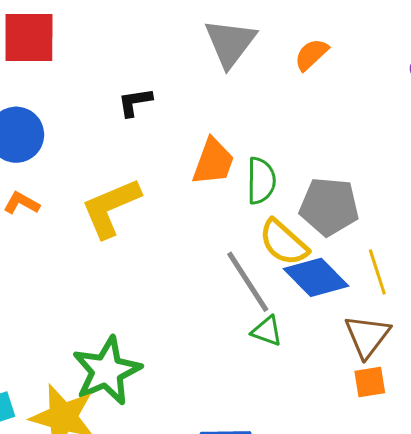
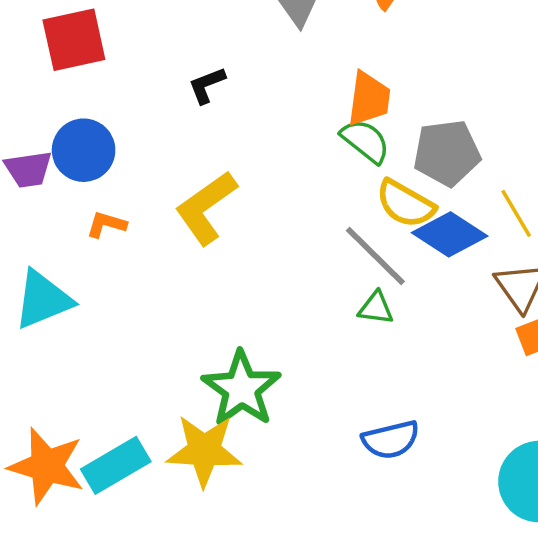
orange trapezoid: (213, 162) -> (369, 99), moved
green semicircle: (261, 181) -> (365, 141), turned -39
green triangle: (267, 331) -> (376, 308), moved

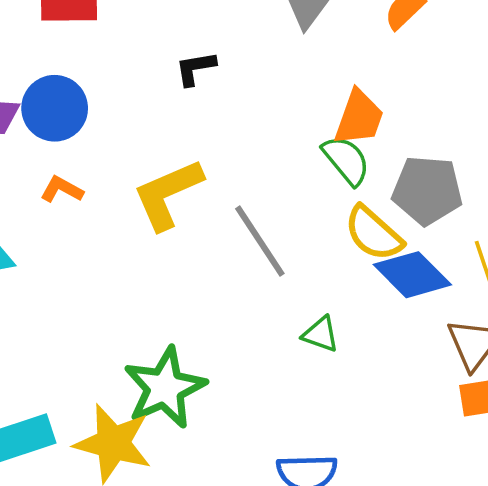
gray line: (375, 256) -> (260, 241), moved

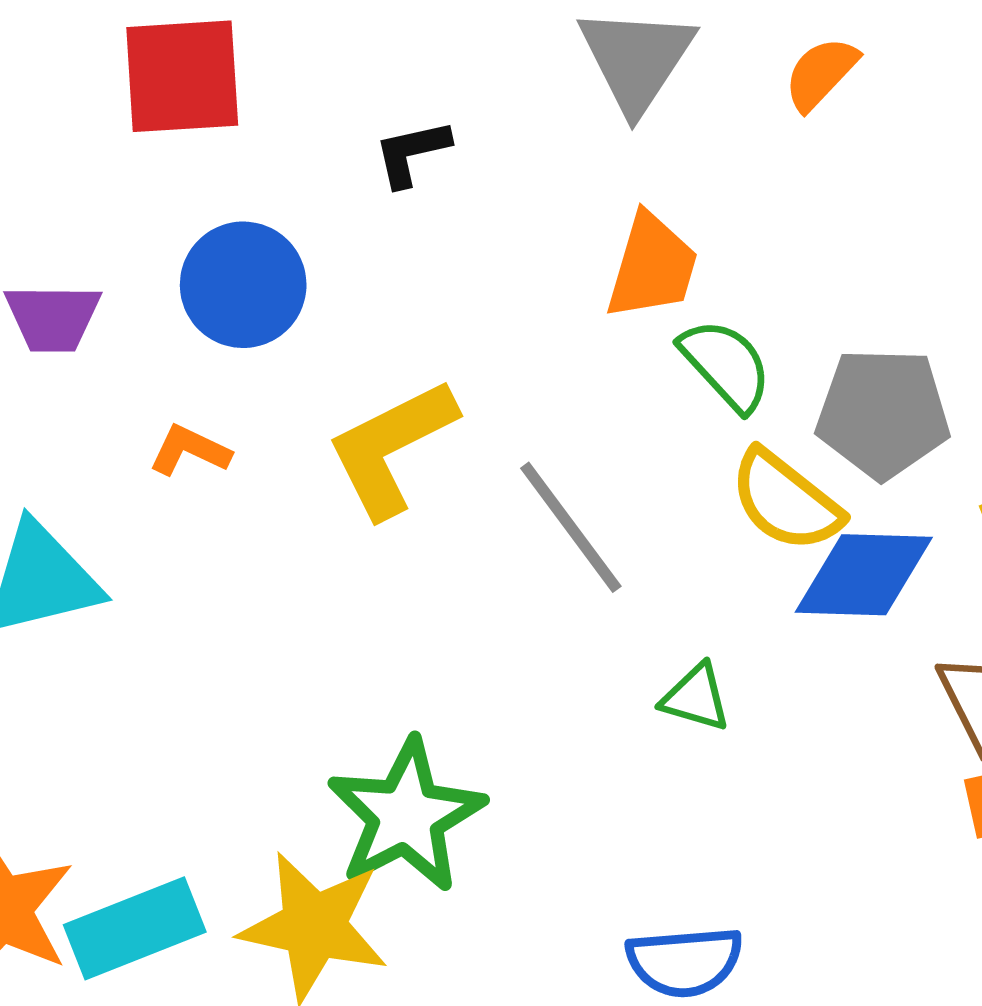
black L-shape: (195, 68) -> (412, 153), moved
blue circle: (55, 108) -> (243, 285), moved
orange trapezoid: (359, 118) -> (652, 266), moved
blue diamond: (412, 275) -> (864, 575), turned -40

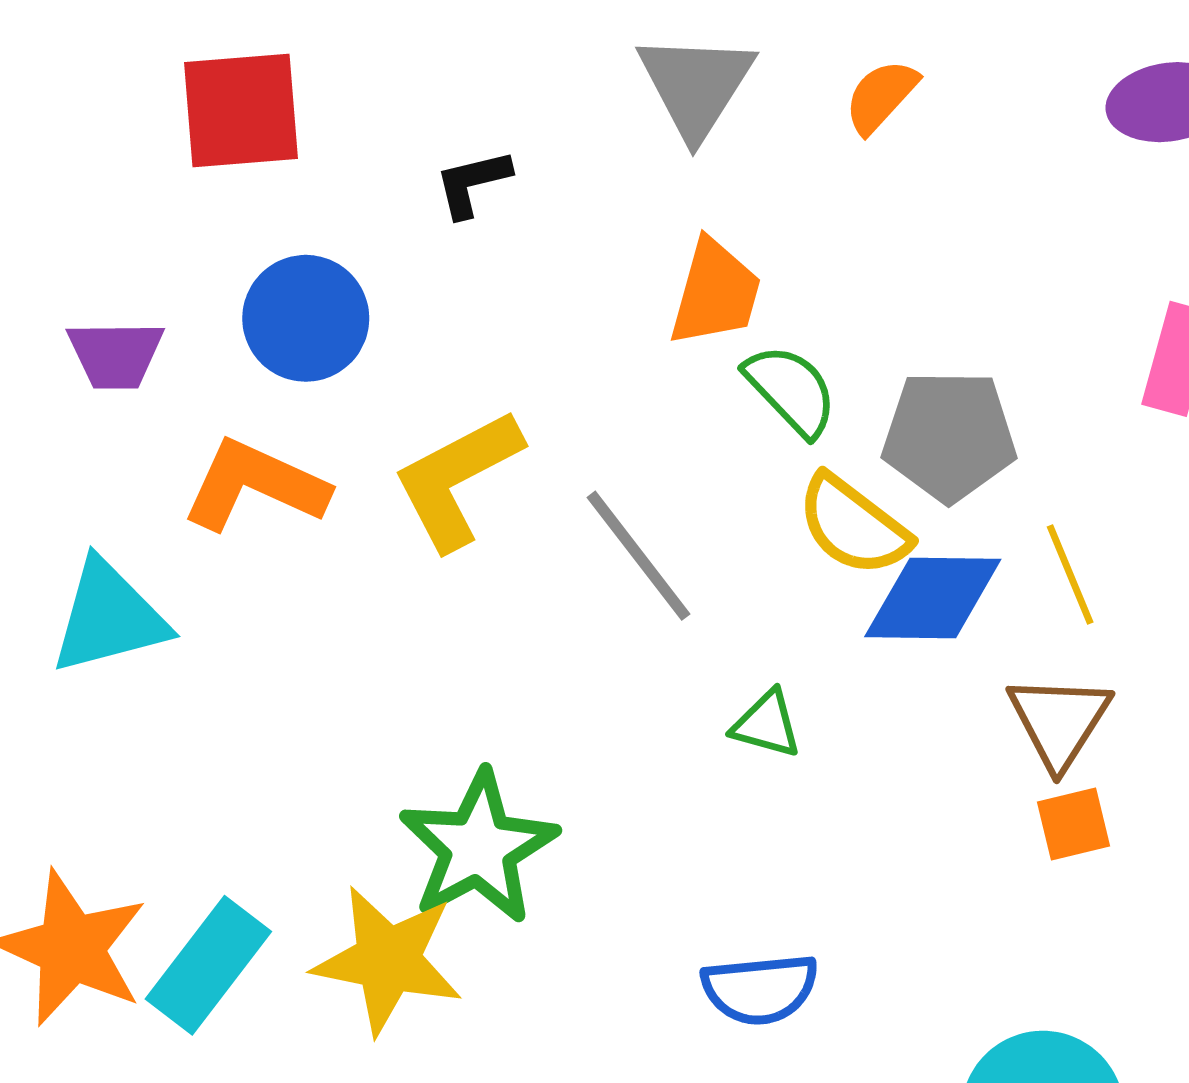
orange L-shape: (190, 450) -> (255, 485), size x1.8
cyan rectangle: (135, 928) -> (208, 965), turned -30

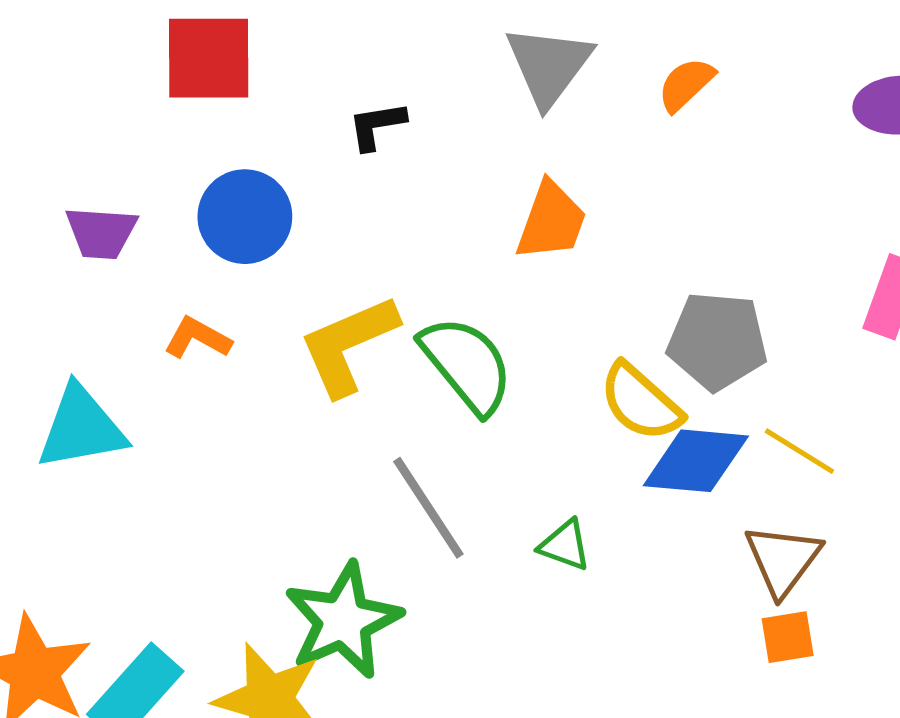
green semicircle: (791, 390) -> (467, 365), moved, size x1.4
orange L-shape: (255, 485) -> (198, 338), size x0.6
gray line: (638, 556) -> (428, 508), moved
yellow line: (1070, 574) -> (799, 451), turned -40

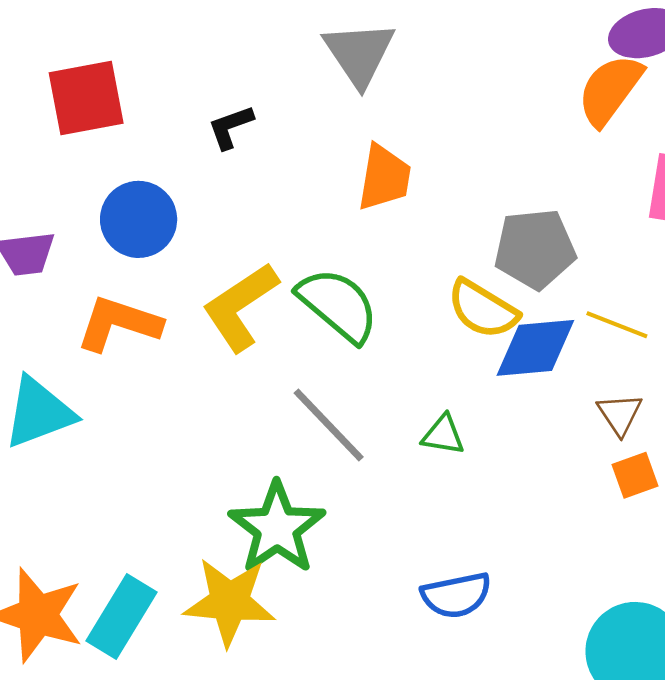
orange semicircle: (686, 84) -> (610, 90), moved, size x1.5
orange L-shape: (198, 338) -> (119, 324), size x1.6
brown triangle: (783, 560) -> (620, 414), size x0.7

